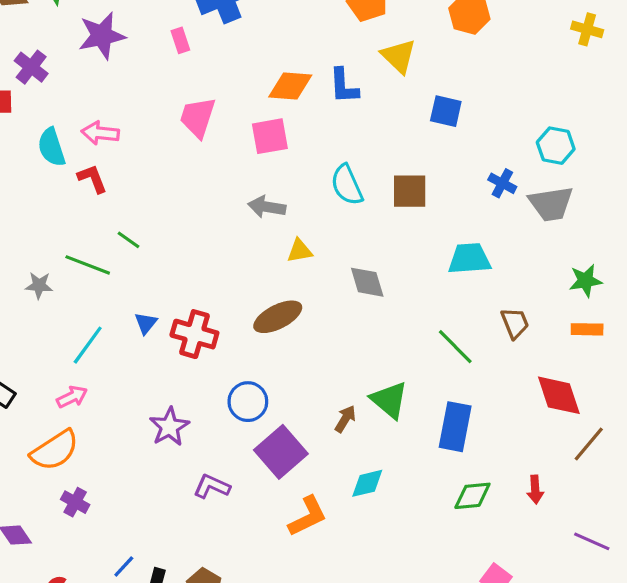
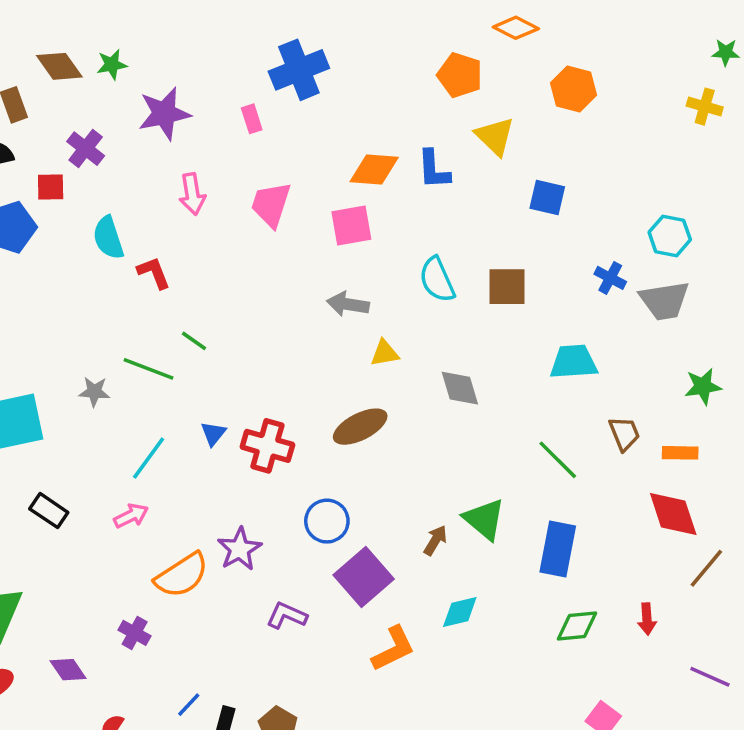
pink arrow: (100, 133) -> (192, 194), moved, turned -105
orange rectangle: (587, 329) -> (680, 453), moved
orange semicircle: (55, 450) -> (182, 575), moved

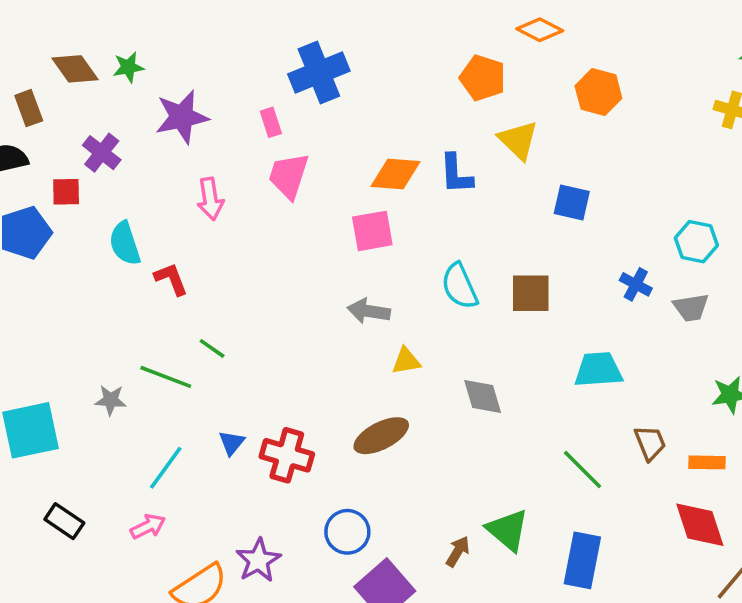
pink trapezoid: (271, 204) -> (289, 176), moved
gray trapezoid: (664, 301) -> (691, 307), size x0.7

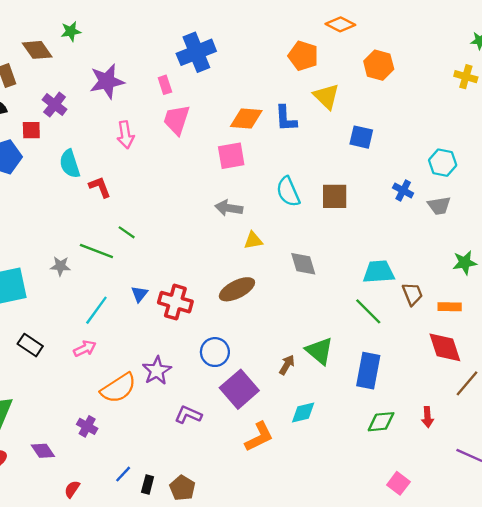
green star: (128, 67) -> (71, 31), moved
cyan trapezoid: (598, 370) -> (379, 272), moved

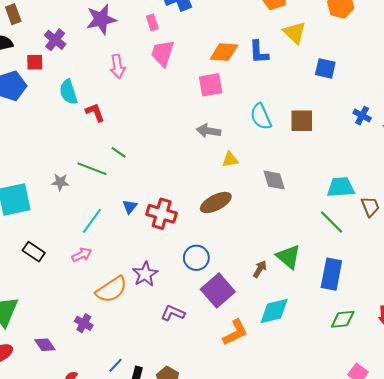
cyan diamond: (303, 412) -> (274, 311), size x1.4

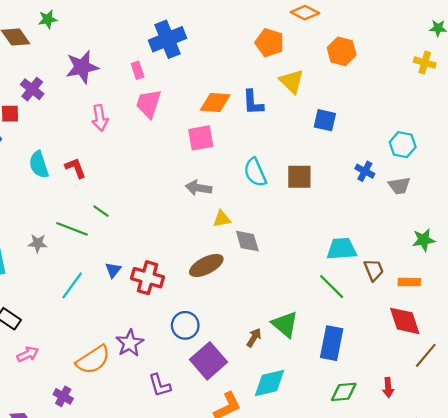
cyan semicircle: (68, 92) -> (39, 165), moved
gray diamond: (274, 180) -> (247, 241), moved
pink arrow: (82, 255) -> (28, 354), moved
purple L-shape: (173, 313) -> (160, 385), turned -130

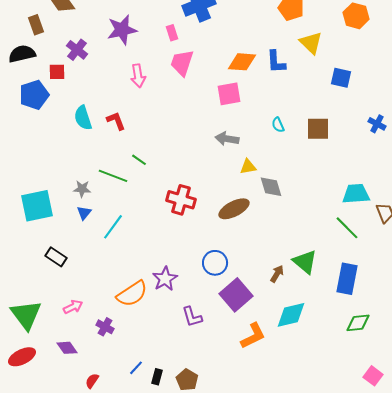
cyan semicircle: (255, 172) -> (278, 125), size x0.6
blue triangle: (113, 270) -> (84, 213), moved
red cross: (148, 278) -> (181, 200), moved
pink arrow: (28, 354) -> (73, 307), moved

